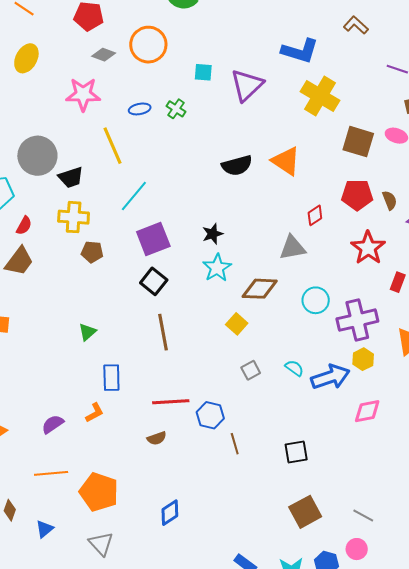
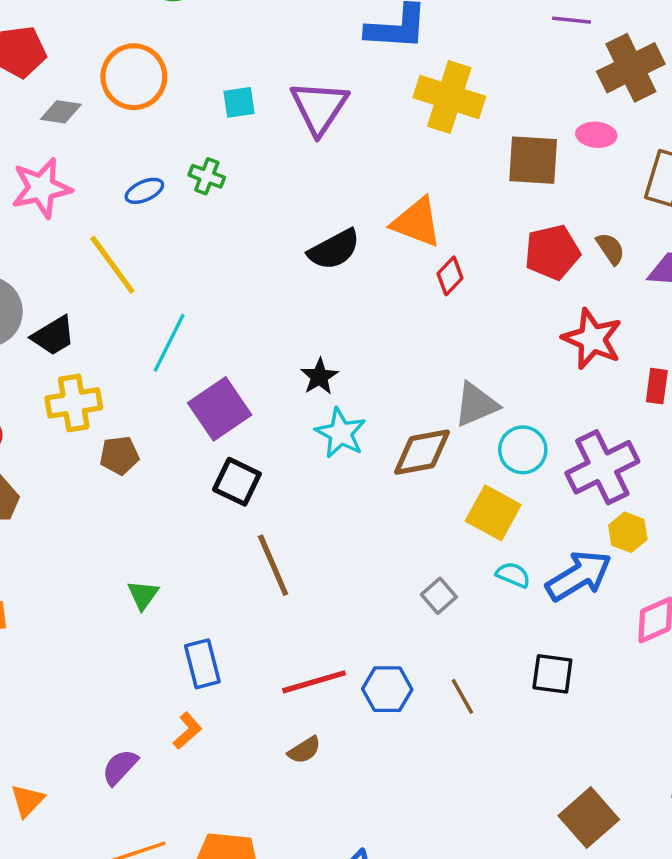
red diamond: (315, 215) -> (450, 276), moved
gray triangle: (292, 248) -> (476, 405), moved
yellow square: (237, 324) -> (493, 513), moved, size x1.4
brown line: (235, 444) -> (462, 696), moved
black square: (296, 452) -> (552, 674), moved, turned 30

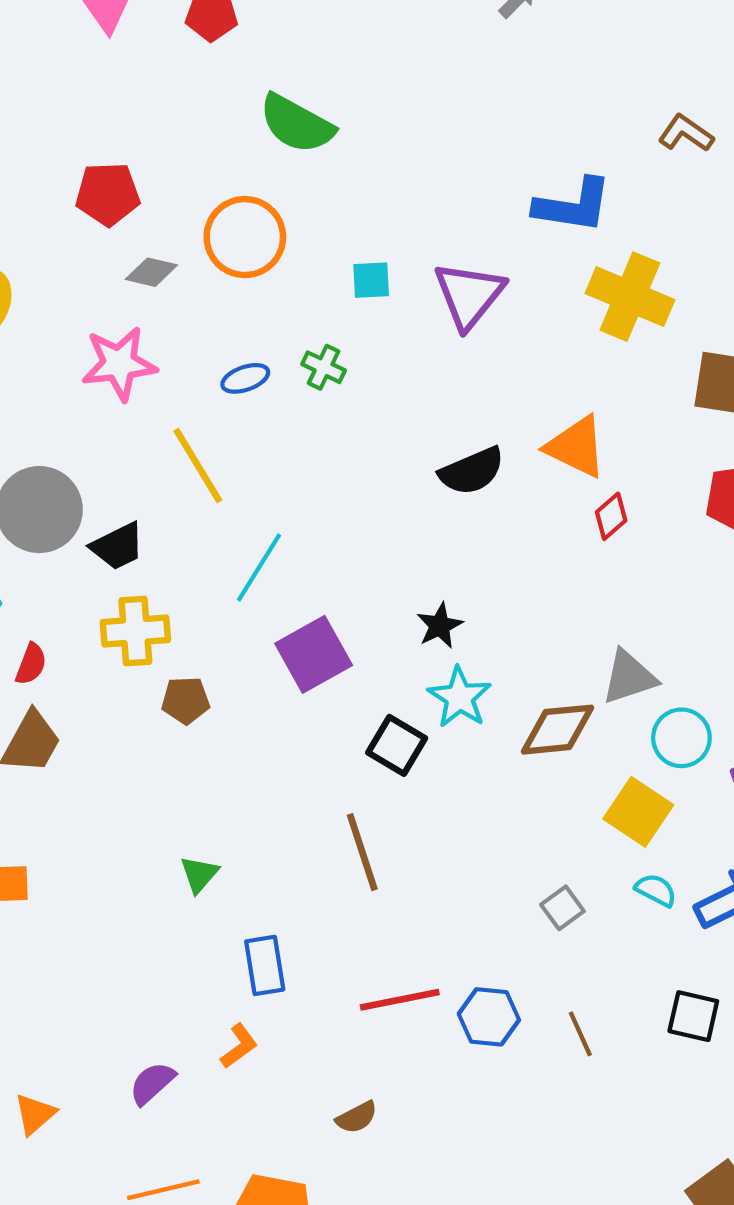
black square: (237, 482) -> (397, 745), moved
brown semicircle: (304, 750) -> (357, 1117), moved

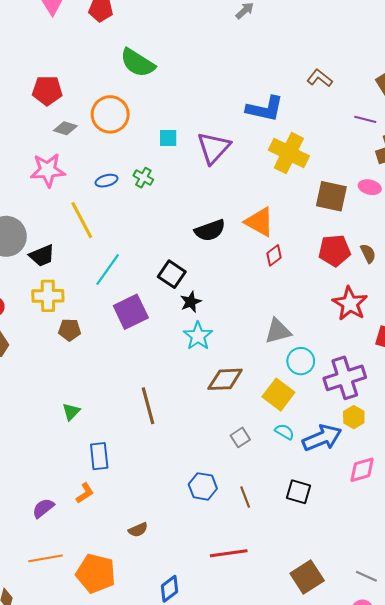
brown diamond: (557, 730) -> (225, 379), moved
black square: (397, 745) -> (172, 274), moved
red line: (400, 1000) -> (229, 553), moved

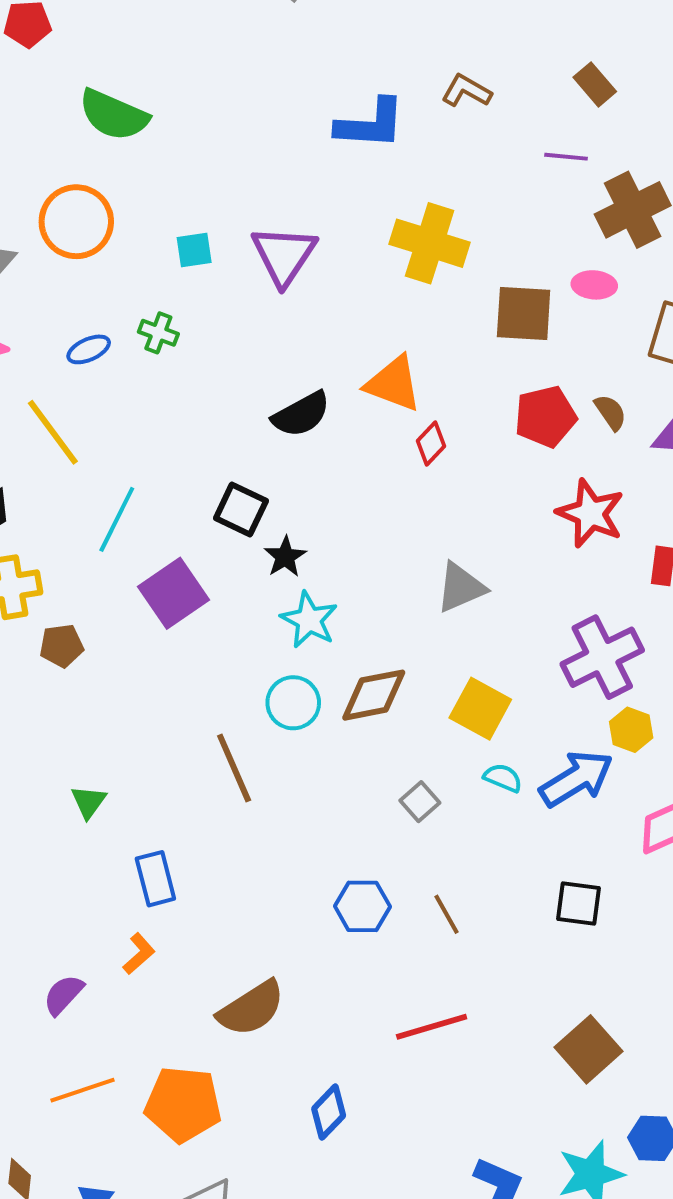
blue L-shape: (265, 109) -> (370, 124), moved
cyan circle: (301, 361) -> (293, 703), moved
black square: (299, 492) -> (578, 903), moved
brown semicircle: (138, 530) -> (251, 1008), size x1.8

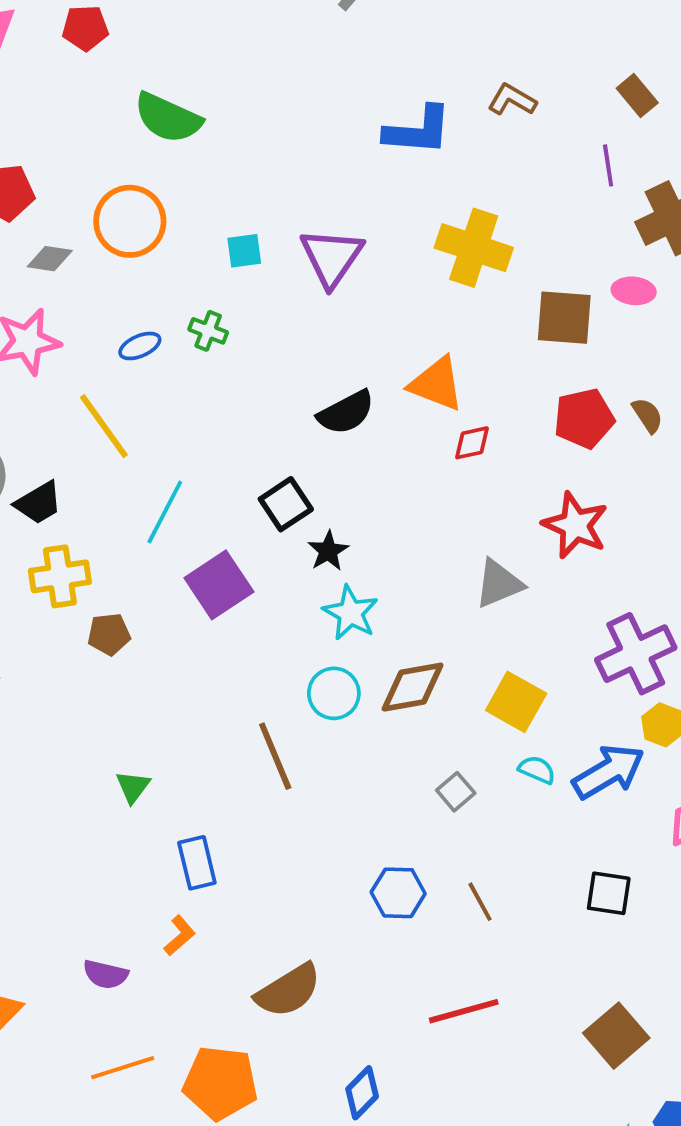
purple line: (566, 157) -> (608, 165), turned 75
red diamond: (431, 443) -> (472, 443), turned 33
black square: (241, 509) -> (286, 504), turned 30
red star: (590, 513) -> (575, 525), moved
purple semicircle: (63, 995) -> (105, 974), turned -120

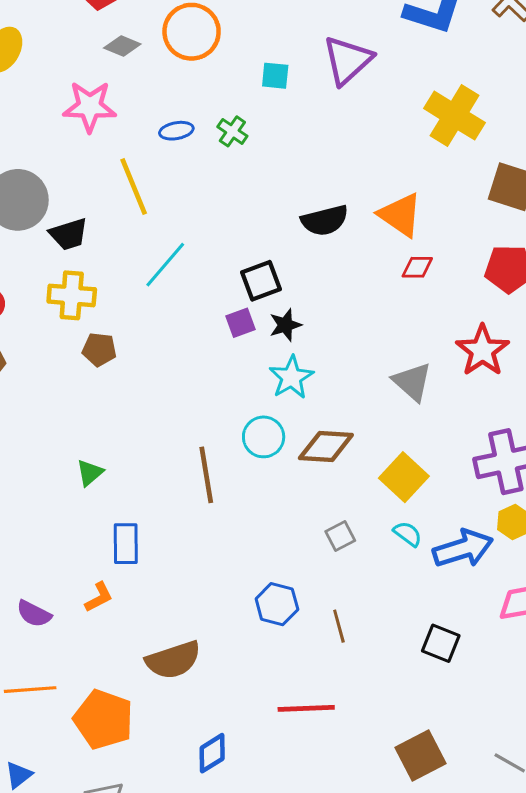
purple triangle: (332, 257) -> (348, 60), moved
gray triangle: (499, 584) -> (412, 382), turned 51
purple square: (219, 585) -> (240, 323), moved, size x0.6

